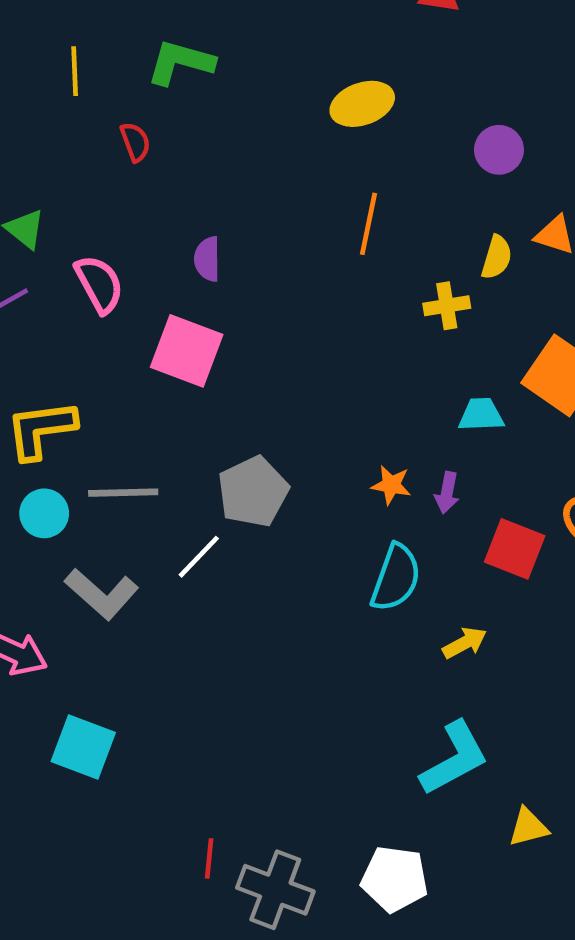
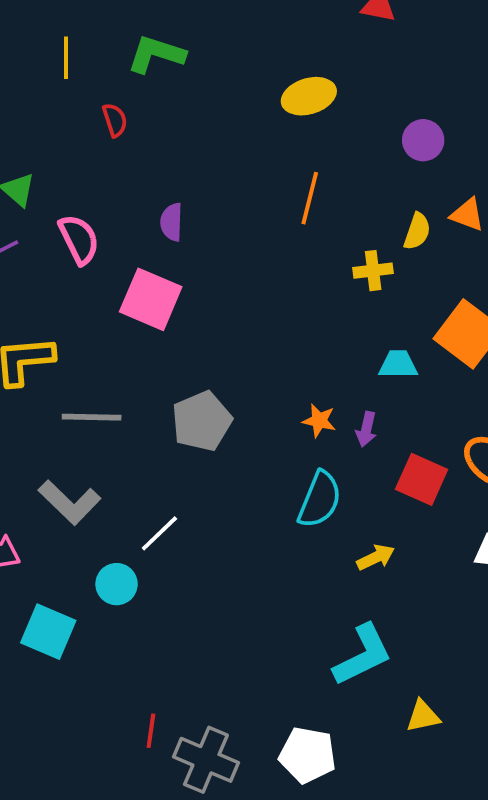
cyan circle: (44, 513) -> (117, 584), moved
white line: (199, 557) -> (159, 533), moved

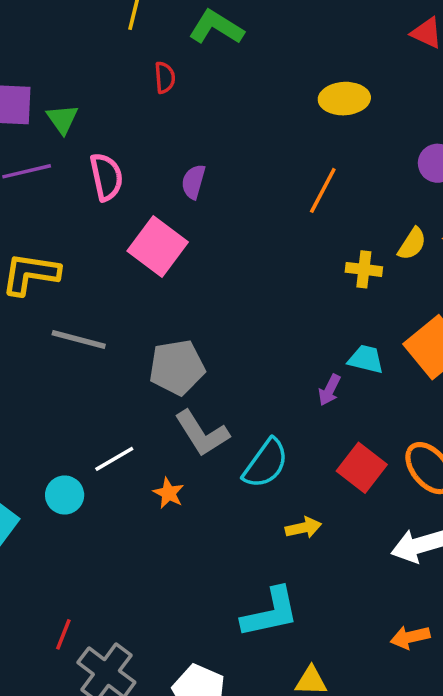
orange star: (319, 421) -> (169, 493), moved
purple arrow: (366, 429) -> (329, 390), moved
gray L-shape: (70, 502) -> (202, 433), moved

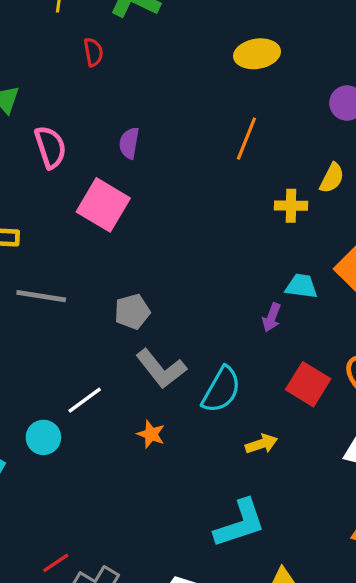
gray pentagon: (177, 367) -> (132, 312), size x0.7
orange star: (169, 493) -> (151, 434), moved
red line: (63, 634) -> (56, 563), turned 40

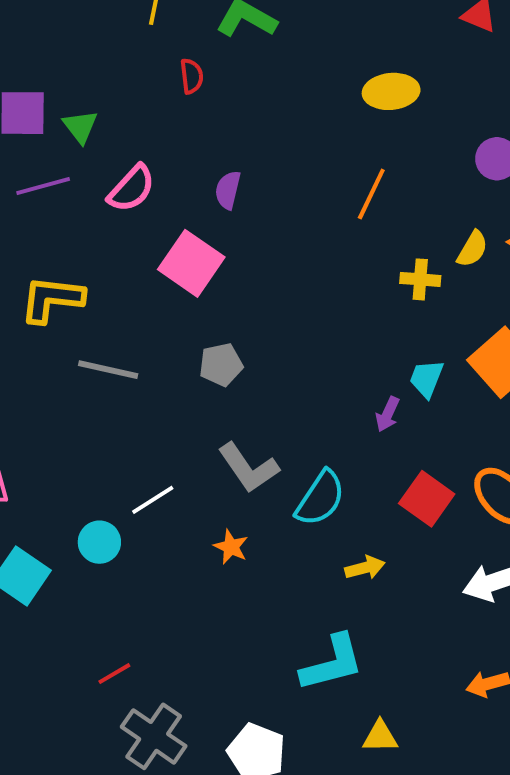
pink semicircle: (50, 147) -> (131, 189), turned 57
cyan trapezoid: (301, 286) -> (426, 379), turned -80
gray pentagon: (132, 312) -> (221, 365), moved
red line: (56, 563) -> (114, 674), moved

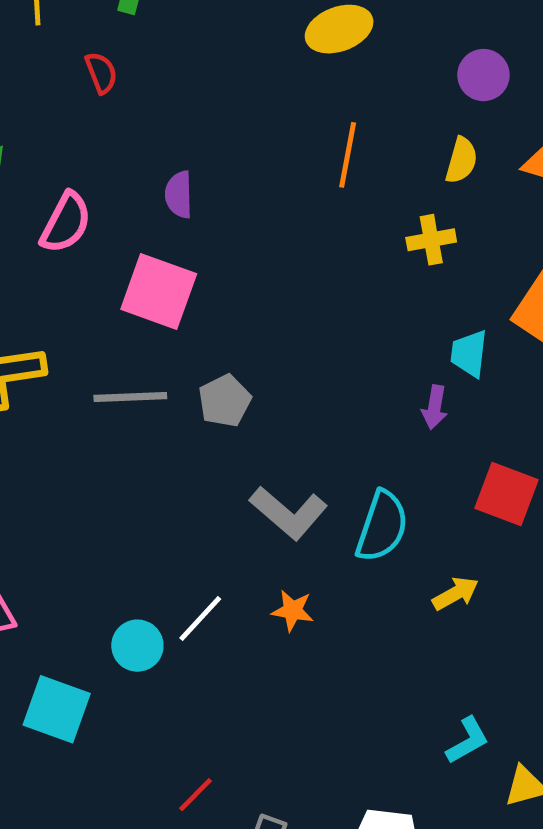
yellow semicircle: (472, 249) -> (461, 160), moved
gray line: (108, 370) -> (130, 397), moved
white line: (153, 500) -> (200, 619), moved
cyan L-shape: (332, 663) -> (468, 740), moved, size x0.6

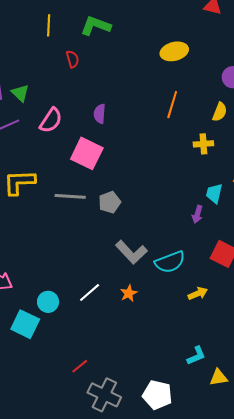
cyan semicircle: (382, 526) -> (170, 262), turned 44
orange star: (293, 611) -> (129, 293), turned 30
cyan circle: (137, 646) -> (48, 302), moved

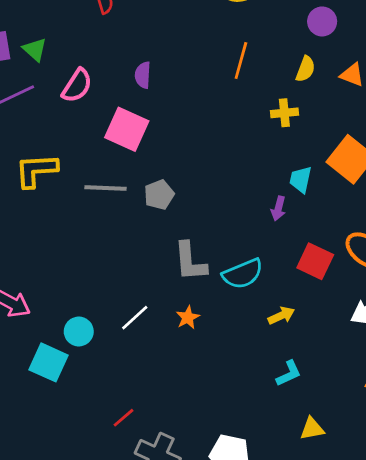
gray L-shape: (131, 252) -> (190, 262), turned 40
cyan L-shape: (196, 356) -> (289, 373), moved

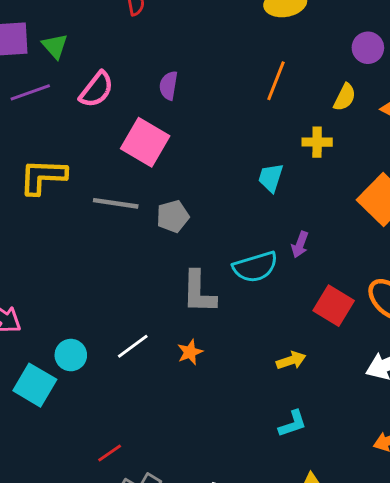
cyan trapezoid: (301, 179) -> (271, 178), moved
cyan semicircle: (243, 274) -> (255, 267), moved

